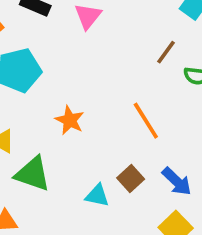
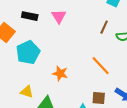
brown square: (131, 178) -> (99, 98), turned -32

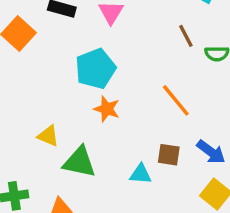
brown line: (104, 27) -> (186, 36), turned -56
cyan pentagon: (28, 52) -> (96, 69), moved

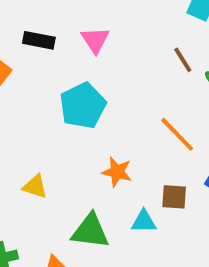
orange star: (107, 109) -> (117, 172), moved
green triangle: (79, 162) -> (90, 231), moved

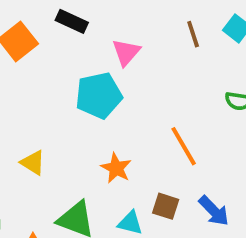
pink triangle: (95, 40) -> (126, 52), moved
brown line: (183, 60) -> (193, 34), moved

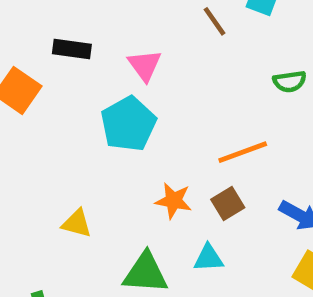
orange line: (184, 146) -> (243, 152), turned -63
brown square: (166, 206) -> (228, 204), moved, turned -32

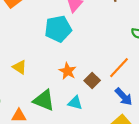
orange line: (243, 152) -> (119, 68), moved, turned -45
brown square: (228, 204) -> (92, 80), turned -32

